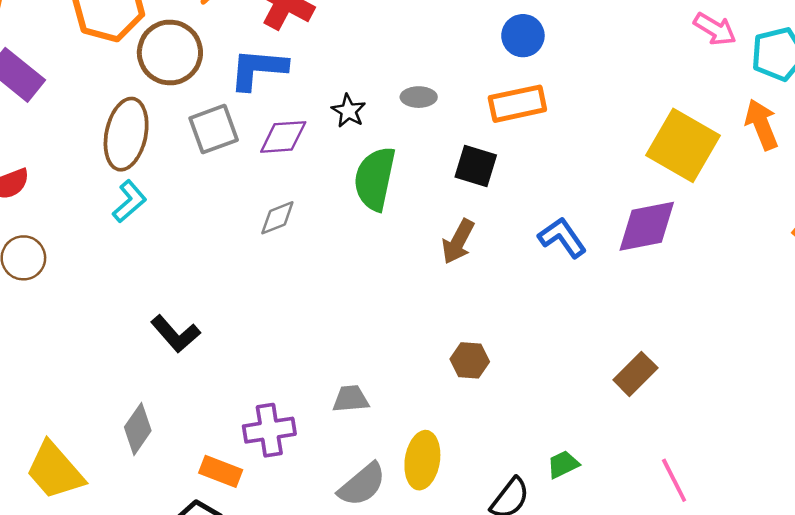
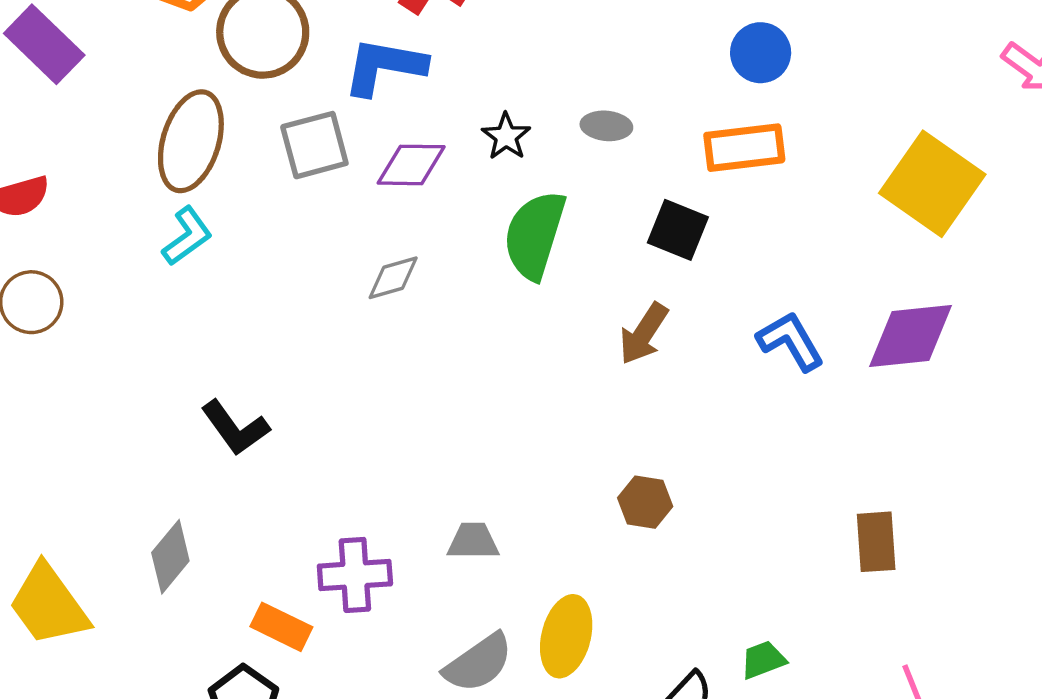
yellow square: (683, 145) -> (932, 184), moved
brown rectangle: (635, 374) -> (876, 542), turned -54

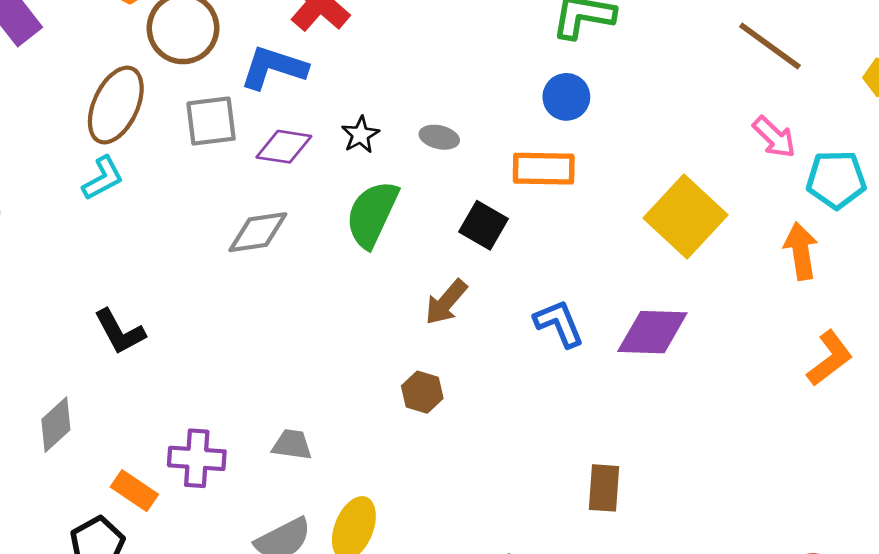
gray diamond: (393, 278) -> (258, 232), size x1.4
brown hexagon: (645, 502) -> (422, 392), moved

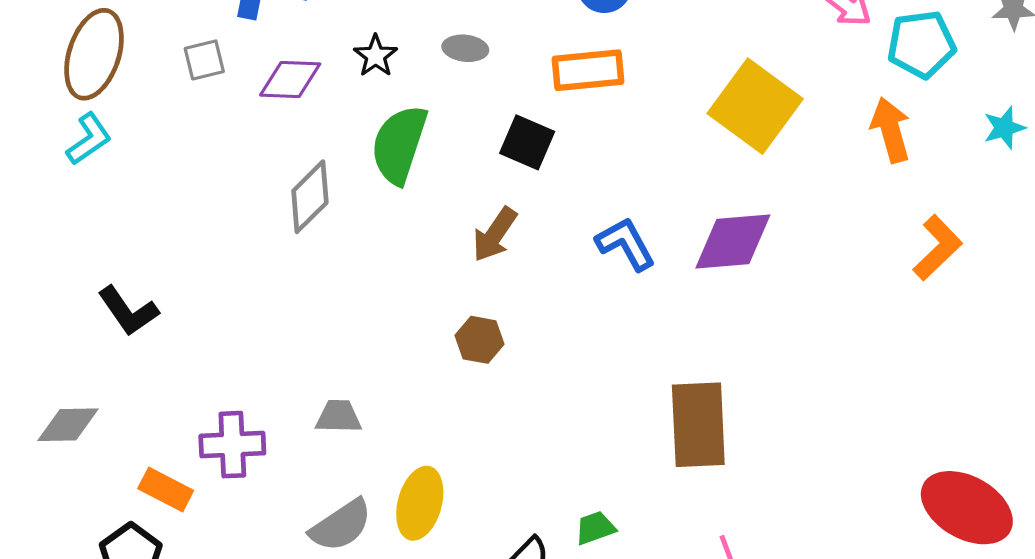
gray square: (211, 121) -> (204, 60), size x0.7
gray diamond: (258, 232) -> (310, 197), moved, turned -30
gray diamond: (56, 425) -> (68, 425), turned 48
brown rectangle: (604, 488) -> (698, 425), size x1.6

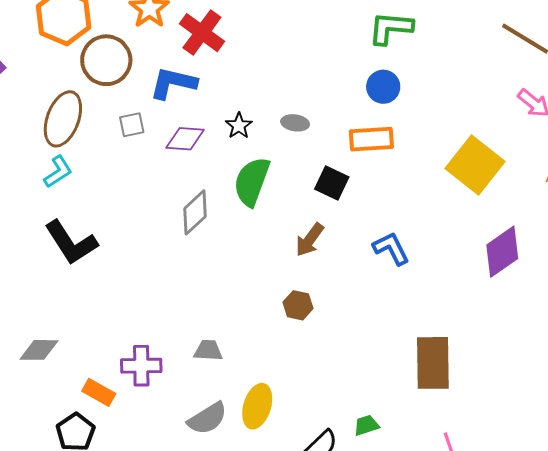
purple diamond: (733, 242) -> (502, 252), moved, turned -32
black L-shape: (128, 311) -> (71, 243), moved, size x1.4

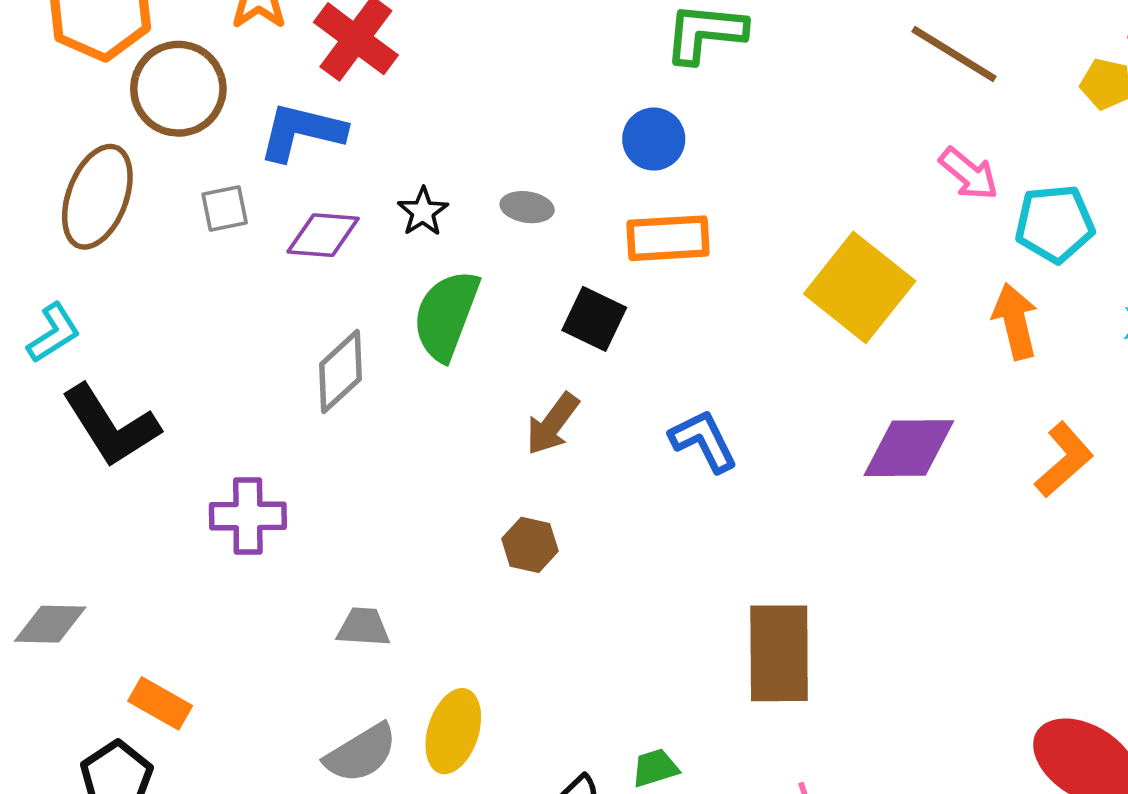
blue circle: (383, 87) -> (654, 139), moved
cyan L-shape: (58, 172) -> (54, 333), moved
purple diamond: (502, 252) -> (909, 448), turned 34
purple cross: (141, 366) -> (248, 516), moved

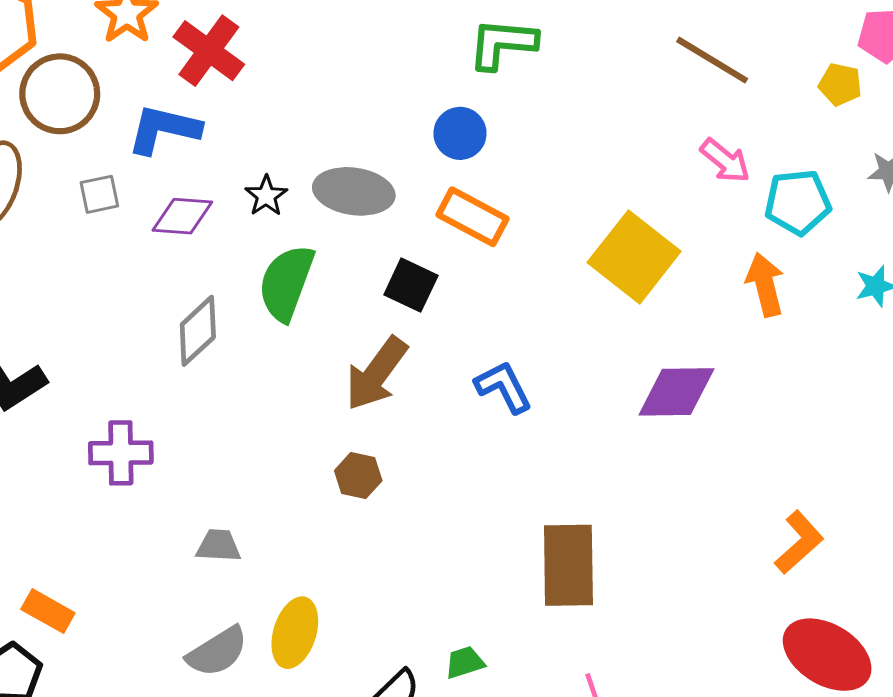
gray ellipse: (527, 207) -> (354, 191), size x1.8
orange rectangle: (668, 238) -> (472, 217), turned 32
brown arrow: (552, 424) -> (376, 374), size x1.4
orange L-shape: (1064, 460) -> (799, 542), moved

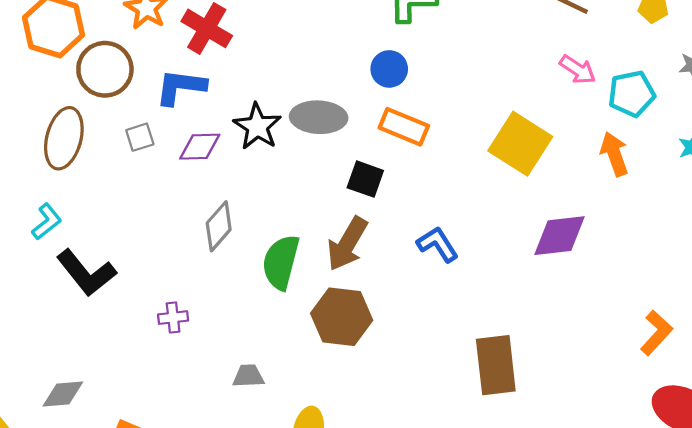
black star: (266, 196) -> (257, 127), size x1.6
green semicircle: (286, 283) -> (281, 262), moved
purple cross: (121, 453) -> (173, 318), size x0.7
brown hexagon: (358, 476) -> (342, 317), size x1.8

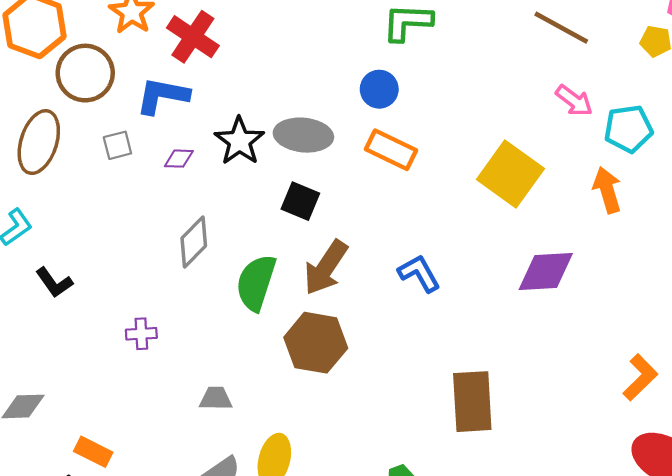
purple diamond: (200, 147) -> (179, 159), size x0.7
black square: (365, 179) -> (300, 201), moved
black L-shape: (86, 273) -> (54, 282), size x0.6

